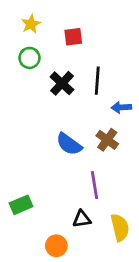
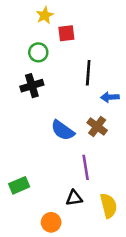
yellow star: (31, 24) -> (45, 15), moved
green circle: (29, 58) -> (38, 52), moved
black cross: (62, 83) -> (32, 86), moved, turned 30

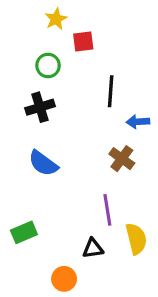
blue semicircle: (63, 130) -> (43, 163), moved
yellow semicircle: (109, 206) -> (136, 239), moved

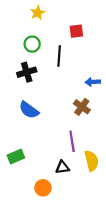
red square: (83, 41) -> (76, 31), moved
black line: (111, 91) -> (59, 56), moved

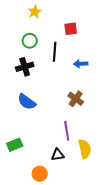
blue arrow: (93, 82) -> (81, 64), moved

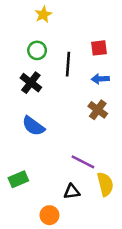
red square: (71, 29) -> (99, 48), moved
black cross: (25, 67) -> (31, 83), turned -36
brown cross: (76, 99) -> (98, 110), moved
purple line: (67, 131) -> (83, 162), turned -54

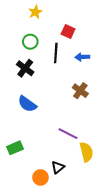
red square: (99, 48) -> (68, 31), moved, turned 32
blue arrow: (100, 79) -> (82, 57), moved
black triangle: (72, 192) -> (58, 167), moved, turned -32

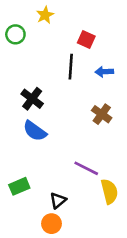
green circle: (30, 42) -> (15, 34), moved
black cross: (25, 68) -> (32, 99), moved
black triangle: (58, 167) -> (58, 200), moved

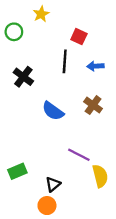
black cross: (32, 99) -> (23, 77), moved
blue semicircle: (35, 131) -> (53, 111), moved

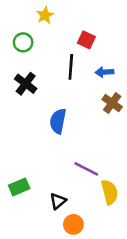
green circle: (14, 32) -> (23, 42), moved
brown cross: (93, 105) -> (112, 103), moved
blue semicircle: (53, 111) -> (58, 121), turned 65
orange circle: (47, 206) -> (73, 224), moved

